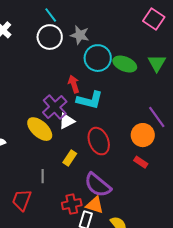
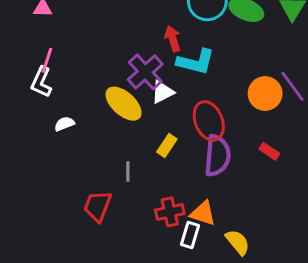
orange circle: (143, 135) -> (265, 94), moved
purple semicircle: (98, 185) -> (217, 156), moved, turned -124

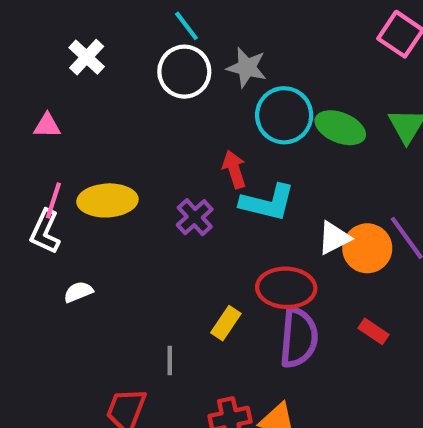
purple cross: (145, 72) -> (195, 217), size x0.7
white triangle: (163, 92) -> (334, 238), moved
yellow ellipse: (124, 104) -> (107, 200), moved, turned -45
red ellipse: (209, 121) -> (286, 288), turned -66

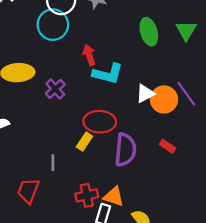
cyan circle: (284, 115) -> (53, 25), moved
green ellipse: (340, 128) -> (149, 32), turned 52
purple cross: (195, 217) -> (55, 89), moved
red ellipse: (286, 288) -> (100, 122), moved

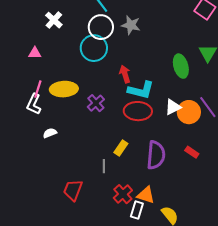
green ellipse: (149, 32) -> (181, 66), moved
red ellipse: (100, 122) -> (138, 111), moved
gray line: (53, 163) -> (104, 166), moved
red cross: (87, 195) -> (123, 194), turned -30

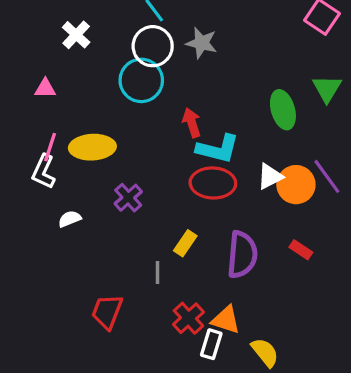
purple cross: (96, 103) -> (128, 198), moved

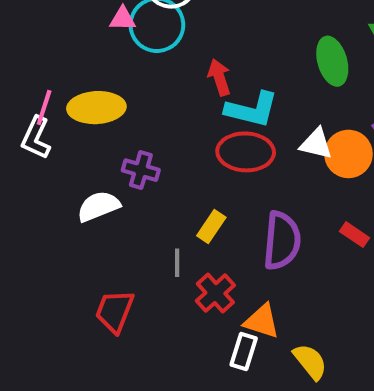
pink triangle: (45, 89) -> (123, 19), moved
white triangle: (270, 176) -> (316, 144), turned 40
purple cross: (128, 198) -> (141, 170), turned -32
white semicircle: (70, 219) -> (98, 206), moved, size x1.5
red cross: (188, 318) -> (215, 293), moved

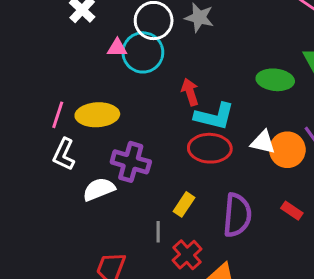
green ellipse: (332, 61) -> (275, 80), turned -68
white L-shape: (36, 138) -> (64, 154), moved
purple cross: (141, 170) -> (131, 162), size x1.4

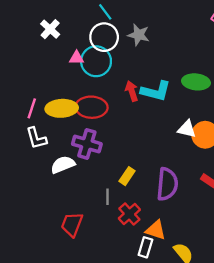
cyan L-shape: (214, 116) -> (156, 91), moved
red ellipse: (210, 148) -> (91, 107), moved
white L-shape: (64, 154) -> (36, 138), turned -40

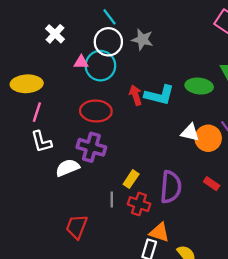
yellow ellipse: (62, 108) -> (27, 84), moved
red cross: (129, 214) -> (139, 204), moved, turned -30

